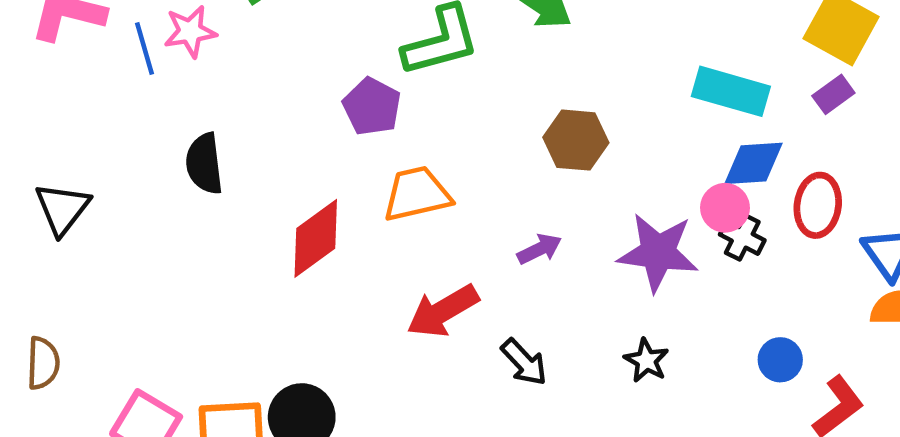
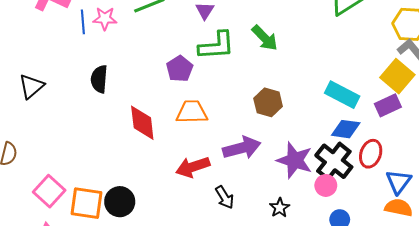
purple rectangle: (833, 94) -> (388, 105), size x1.4
pink circle: (725, 208) -> (326, 185), moved
black cross: (742, 237) -> (334, 161), size x1.8
red diamond: (316, 238) -> (142, 123), turned -72
purple arrow: (539, 249) -> (242, 148), size x1.8

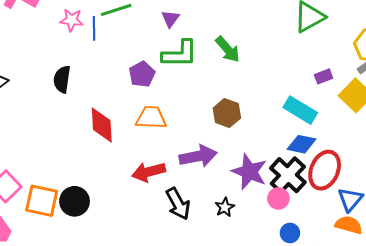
blue line: (83, 22) -> (94, 28), moved
purple rectangle: (388, 105) -> (324, 76), moved, size x0.7
red ellipse: (371, 154) -> (325, 170), size x1.4
black arrow: (225, 197) -> (178, 204), size x1.4
black star: (280, 208) -> (225, 207), moved

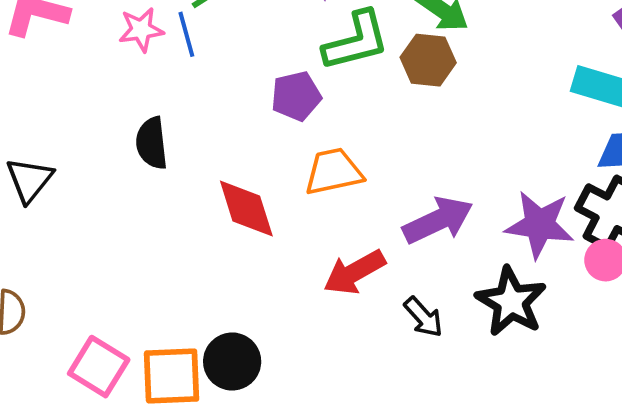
purple pentagon: (142, 74) -> (296, 96), turned 30
brown hexagon: (227, 113) -> (428, 60), moved
black arrow: (178, 204) -> (423, 317), size x0.7
black star: (225, 207) -> (511, 302), size x1.8

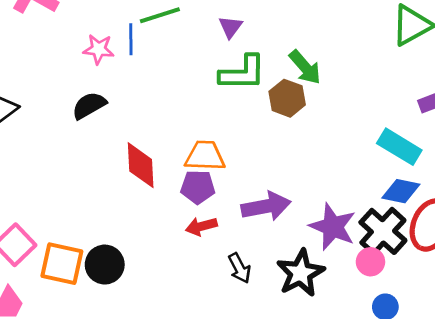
pink star: (141, 30) -> (99, 49), moved
purple pentagon: (296, 96) -> (198, 187), moved
black semicircle: (152, 143) -> (89, 105), turned 52
red arrow: (354, 272) -> (201, 226), size x0.7

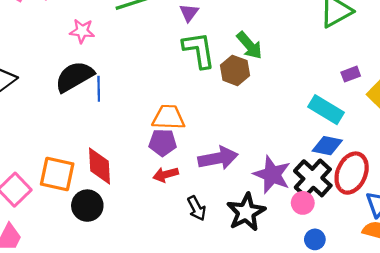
blue line: (131, 39) -> (99, 89), moved
green L-shape: (243, 73) -> (199, 50), turned -99
black semicircle: (89, 105) -> (74, 77), size x1.4
red diamond: (141, 165) -> (100, 166), moved
orange square: (62, 264) -> (57, 174), moved

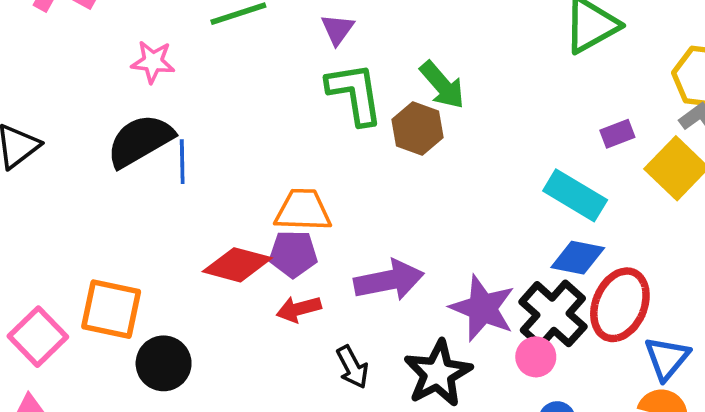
red diamond: (100, 166) -> (237, 265), moved, turned -72

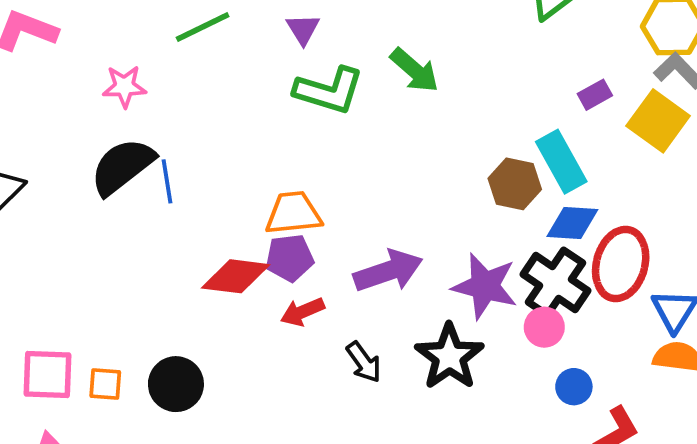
green L-shape: (355, 94) -> (329, 91), turned 124
brown hexagon: (417, 129) -> (515, 184), moved
cyan rectangle: (575, 195) -> (561, 162), turned 38
orange square: (111, 309) -> (105, 384), moved, size x0.6
pink square: (38, 337) -> (48, 375), turned -36

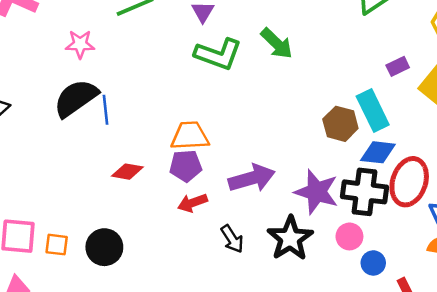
red diamond: (236, 276) -> (127, 172), moved, size x0.7
black cross: (556, 282) -> (364, 192), turned -30
pink circle: (544, 327) -> (349, 236), moved

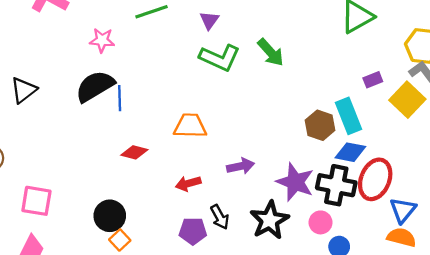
purple pentagon: (186, 166) -> (193, 231), moved
purple arrow: (252, 178) -> (241, 166), size x0.7
orange square: (57, 245) -> (120, 240), moved, turned 36

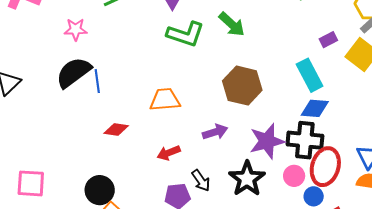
brown hexagon: (320, 125) -> (242, 86), moved, size x1.4
red ellipse: (375, 179) -> (325, 167), moved
purple star: (295, 182) -> (267, 141), turned -30

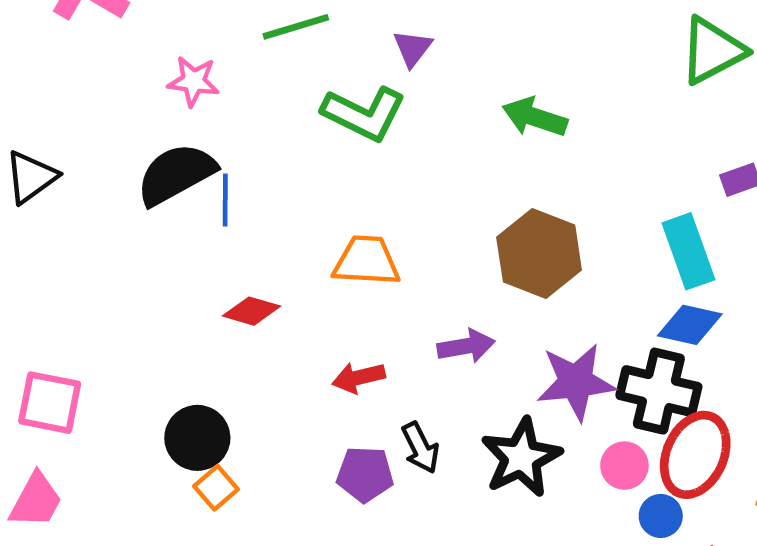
green arrow: (232, 24) -> (535, 117), turned 148
green L-shape: (185, 34) -> (364, 114), moved

